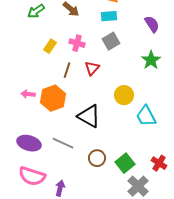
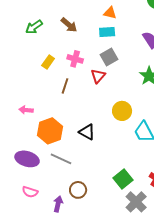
red triangle: (92, 68) -> (98, 76), moved
orange hexagon: (53, 98) -> (50, 131), moved
black triangle: (89, 116) -> (87, 132), size x0.7
brown circle: (97, 158) -> (78, 190), moved
pink semicircle: (32, 176) -> (30, 192), size x0.6

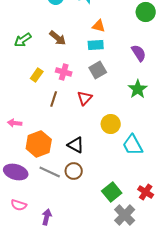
red triangle: (98, 76) -> (85, 98), moved
brown circle: (78, 190) -> (74, 171), moved

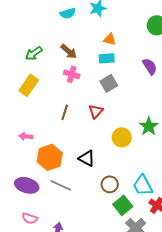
pink cross: (64, 72) -> (72, 74), moved
yellow rectangle: (37, 75) -> (29, 85), moved, size x1.5
green star: (138, 89) -> (149, 126), moved
cyan trapezoid: (133, 145) -> (143, 185), moved
brown circle: (74, 171) -> (110, 184), moved

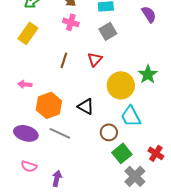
yellow circle: (122, 137) -> (121, 85), size x1.4
cyan trapezoid: (143, 185) -> (131, 116), moved

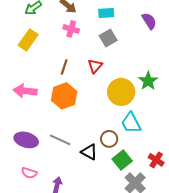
pink arrow: (25, 84) -> (25, 91), size x1.6
orange hexagon: (49, 105) -> (64, 96), moved
black triangle: (86, 106) -> (89, 152), moved

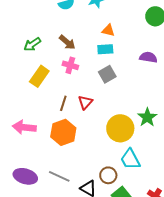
purple semicircle: (149, 21) -> (148, 57), turned -48
yellow rectangle: (28, 40) -> (39, 76), moved
red triangle: (95, 66) -> (85, 102), moved

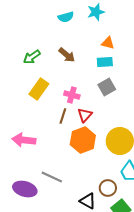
pink cross: (70, 65) -> (72, 95), moved
orange hexagon: (63, 132) -> (83, 140), moved
gray line: (59, 176) -> (52, 177), moved

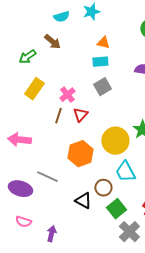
brown arrow: (67, 55) -> (52, 42), moved
pink cross: (72, 95) -> (67, 95), turned 35
orange hexagon: (83, 140) -> (80, 154), moved

